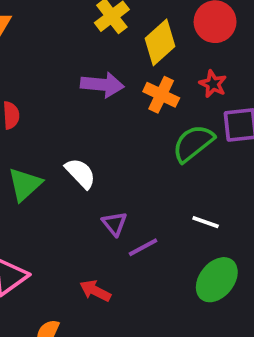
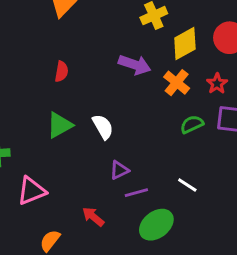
green semicircle: (193, 143) -> (192, 124), size x0.7
purple triangle: (114, 224) -> (119, 170), turned 30
green ellipse: (217, 280) -> (156, 225), moved

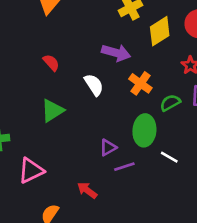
red semicircle: (61, 71) -> (51, 63), turned -48
orange cross: (177, 83) -> (140, 83), moved
white semicircle: (103, 127) -> (94, 85), moved
green ellipse: (156, 225) -> (144, 130), moved, turned -44

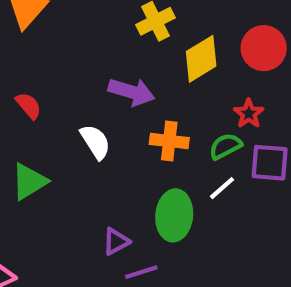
orange cross: (140, 83) -> (169, 141), turned -30
green semicircle: (170, 103) -> (225, 146), moved
white line: (169, 157) -> (222, 188), moved, turned -72

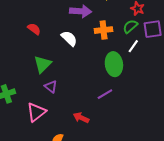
purple triangle: (116, 241) -> (51, 87), moved, turned -40

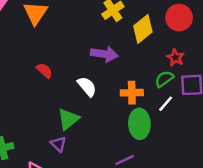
orange cross: (104, 30) -> (132, 93), moved
green triangle: (43, 64) -> (68, 119), moved

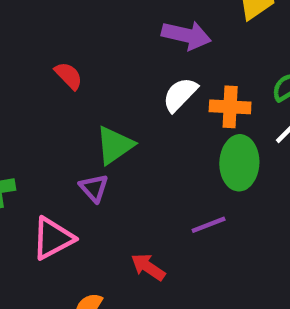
red semicircle: (44, 70) -> (69, 76), moved
white semicircle: (87, 87) -> (180, 95), moved, turned -100

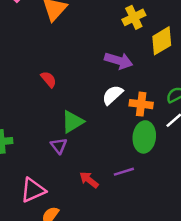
pink triangle: (53, 238) -> (33, 190), moved
red arrow: (148, 267) -> (89, 180), moved

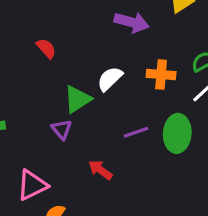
white semicircle: (113, 95) -> (110, 79), moved
green ellipse: (144, 137) -> (177, 133), moved
purple line: (124, 172) -> (136, 132), moved

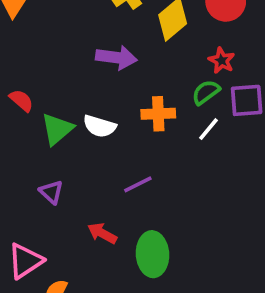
white semicircle: (110, 79) -> (100, 126), turned -112
green triangle: (77, 99) -> (57, 129), moved
green ellipse: (177, 133) -> (153, 254), moved

